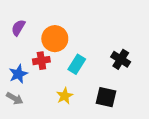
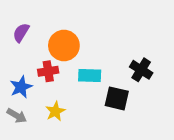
cyan rectangle: (77, 64) -> (90, 76), turned 60
yellow star: (65, 96) -> (55, 111), moved
black square: (106, 97) -> (117, 98), moved

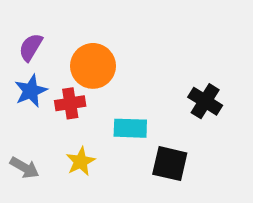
cyan rectangle: (90, 76) -> (130, 128), moved
blue star: (21, 87) -> (31, 91), moved
black square: (117, 98) -> (170, 164), moved

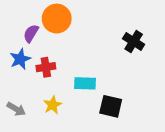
purple semicircle: (31, 47) -> (31, 33), moved
orange circle: (93, 66) -> (57, 19), moved
black cross: (205, 101) -> (134, 42), moved

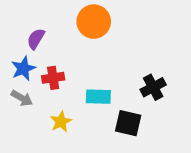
orange circle: (57, 19) -> (94, 22), moved
black cross: (134, 42) -> (153, 87), moved, turned 30
gray arrow: (16, 109) -> (22, 98), moved

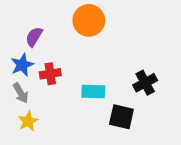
gray arrow: (22, 98) -> (21, 93), turned 30
yellow star: (61, 122) -> (28, 121), moved

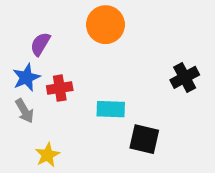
black cross: (145, 83) -> (185, 77), moved
yellow star: (28, 121) -> (47, 155), moved

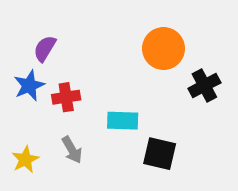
orange circle: (105, 25) -> (164, 49), moved
gray arrow: (25, 111) -> (72, 150), moved
yellow star: (47, 155) -> (25, 160), moved

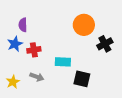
purple semicircle: (45, 49) -> (23, 25), turned -32
gray arrow: (72, 150) -> (37, 77), turned -40

